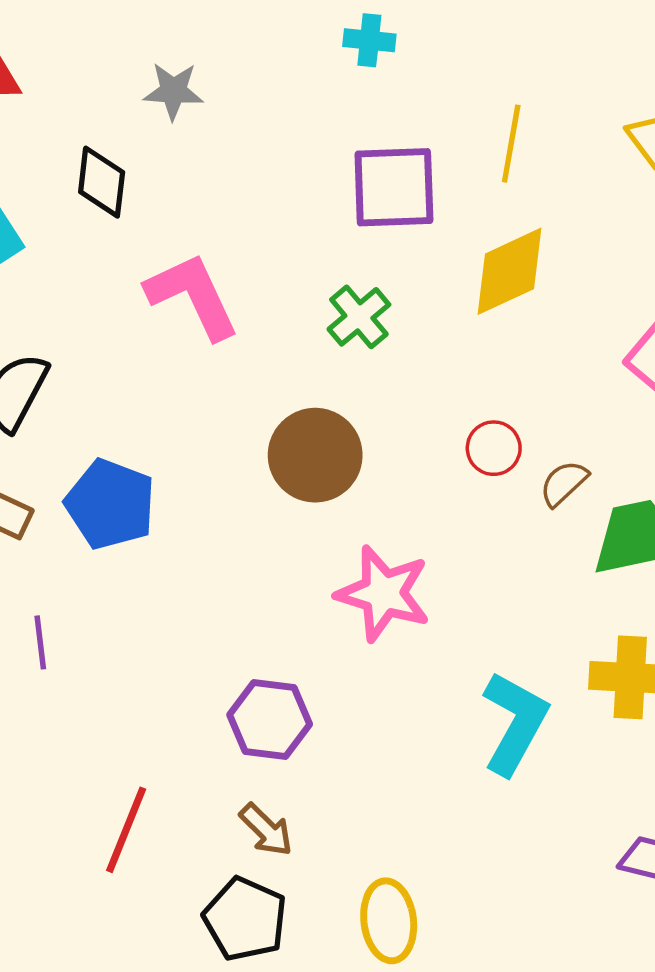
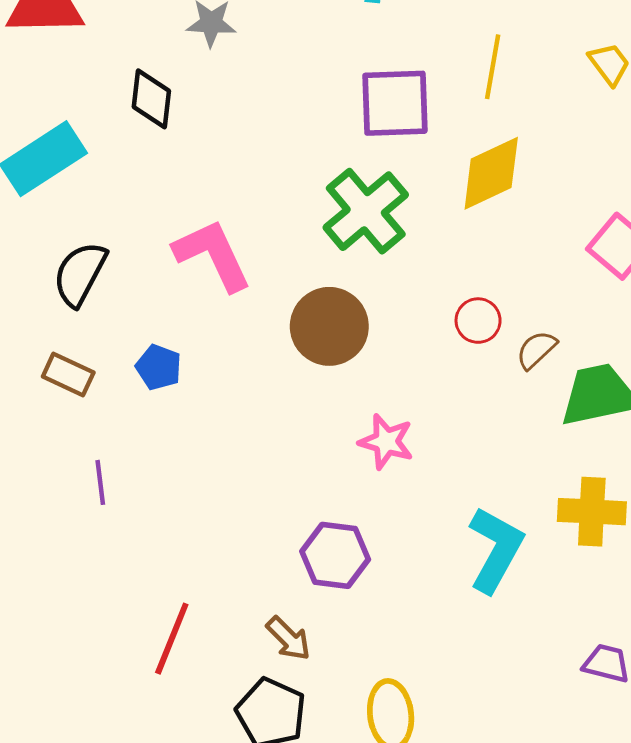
pink L-shape: (193, 296) -> (213, 255), moved
green cross: (359, 317) -> (366, 211), size x1.6
blue pentagon: (110, 504) -> (159, 367), size x0.6
pink star: (383, 593) -> (386, 442), size x0.7
purple hexagon: (270, 719) -> (335, 555), moved

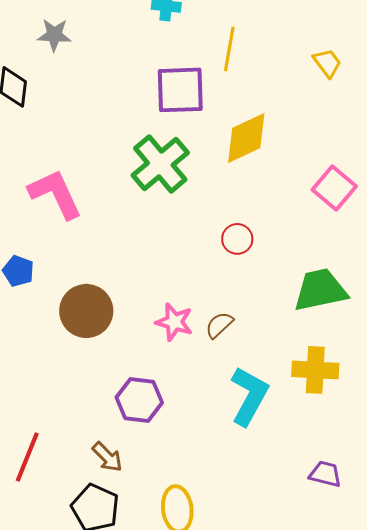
yellow line: (493, 67) -> (229, 49), moved
brown circle: (329, 326) -> (86, 311), moved
brown semicircle: (536, 350) -> (219, 325), moved

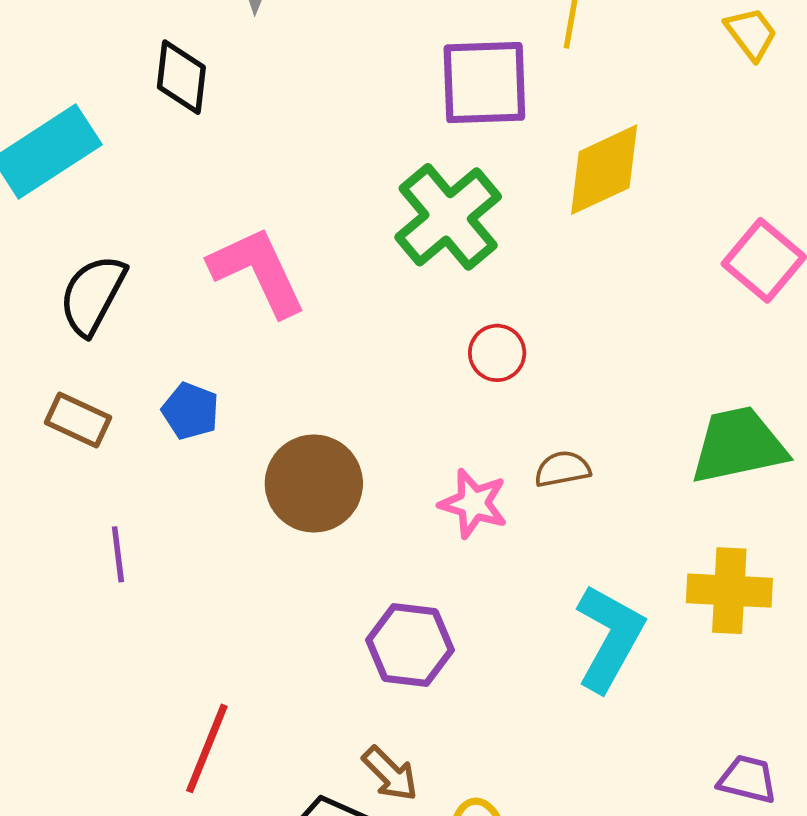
red circle: (237, 239) -> (497, 353), moved
brown semicircle: (219, 325) -> (562, 469), moved, turned 32
brown arrow: (107, 457) -> (390, 774), moved

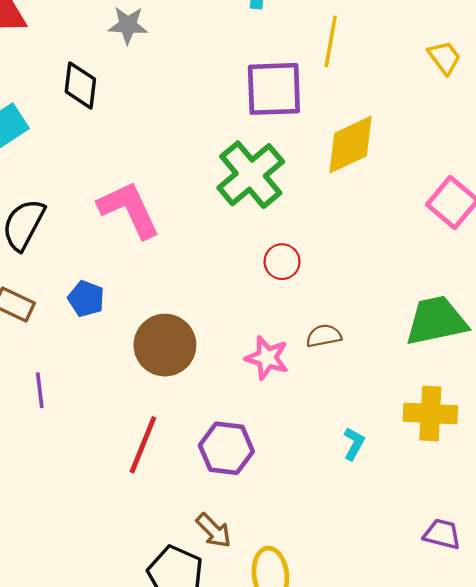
cyan L-shape: (610, 638) -> (354, 444), size x0.5
red line: (207, 748) -> (143, 445), moved

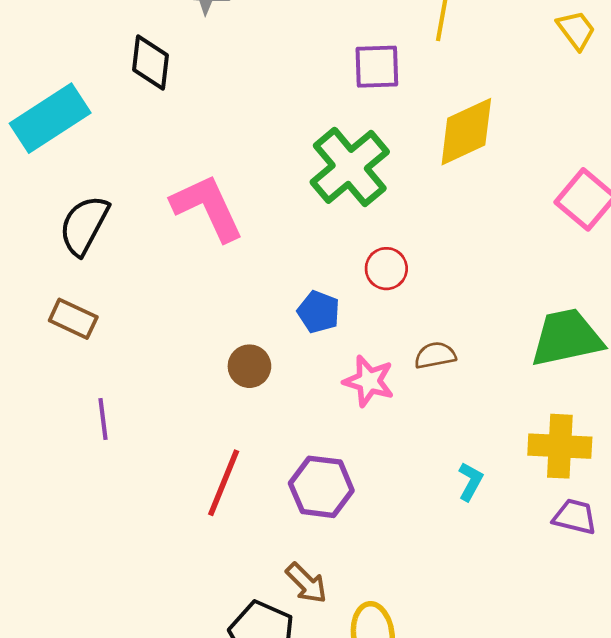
purple square: (274, 89) -> (377, 67), size x0.7
blue pentagon: (86, 299) -> (319, 312), moved
brown circle: (165, 345) -> (249, 366), size x0.6
purple trapezoid: (442, 534) -> (575, 517), moved

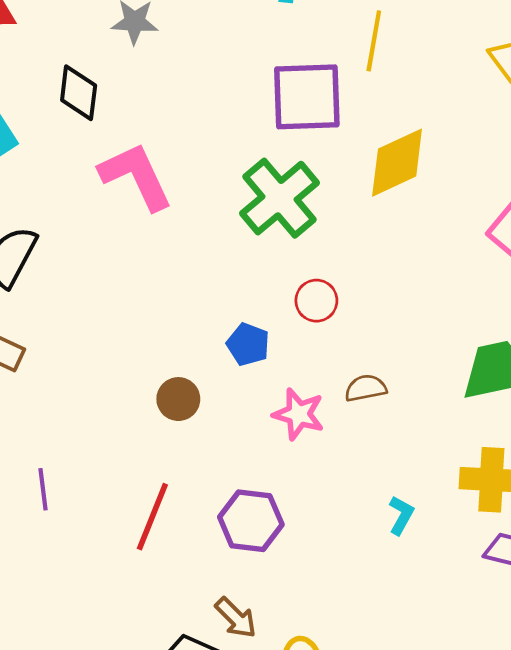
purple square: (377, 67) -> (307, 97), size x1.5
pink L-shape: (207, 208) -> (136, 176), moved
purple line: (103, 419) -> (43, 489), moved

